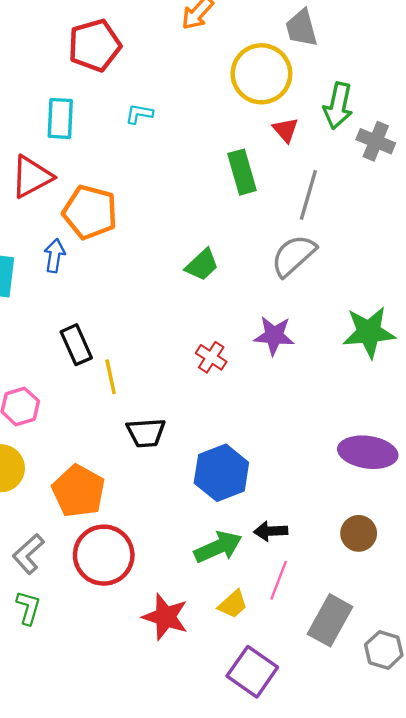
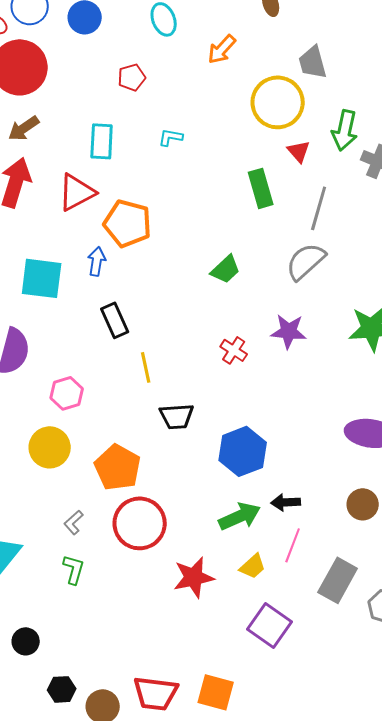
red pentagon: (95, 45) -> (132, 77), size x0.6
black rectangle: (76, 345) -> (115, 320), moved
gray L-shape: (28, 554) -> (74, 522), size x0.7
red star: (165, 617) -> (194, 577), turned -30

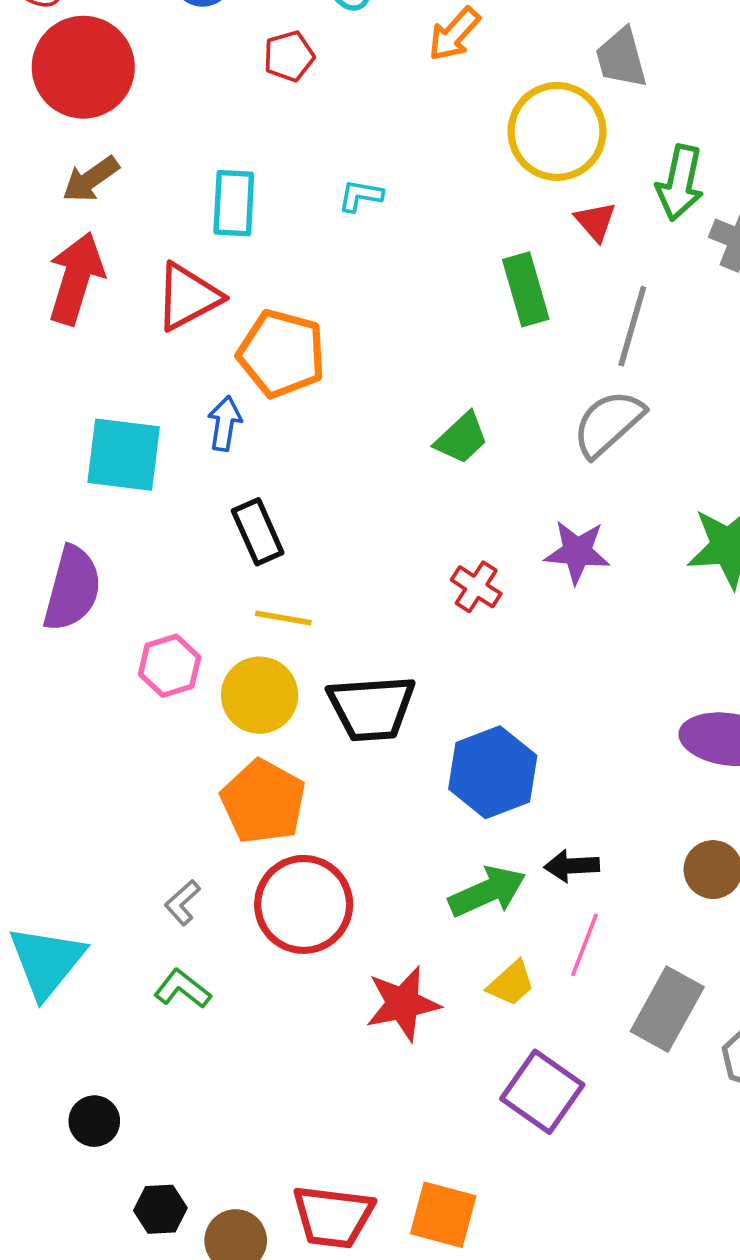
red pentagon: (132, 77) -> (289, 56), moved
yellow line: (146, 367) -> (283, 618), moved, turned -68
black trapezoid: (177, 416) -> (372, 708), size x1.4
yellow circle: (50, 447) -> (260, 695), moved
green L-shape: (74, 569) -> (182, 989), turned -68

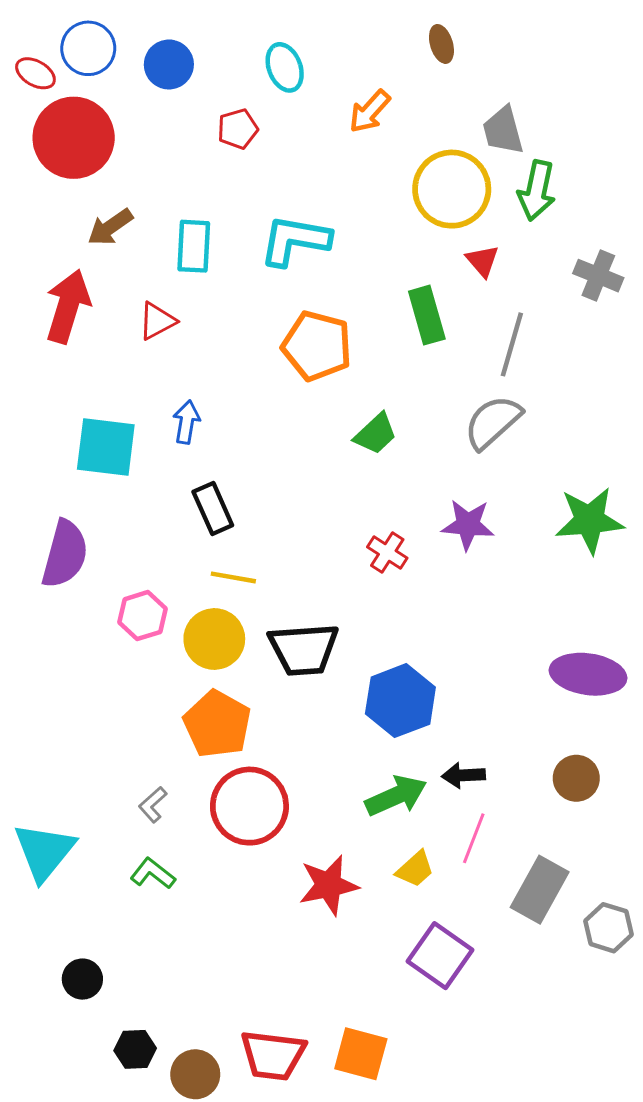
brown arrow: (91, 179) -> (110, 227), moved
green arrow: (680, 183) -> (537, 191), moved
cyan L-shape: (361, 196) -> (295, 240), size x2.0
red triangle: (188, 297) -> (157, 321), size x0.7
orange pentagon: (282, 354) -> (317, 346), moved

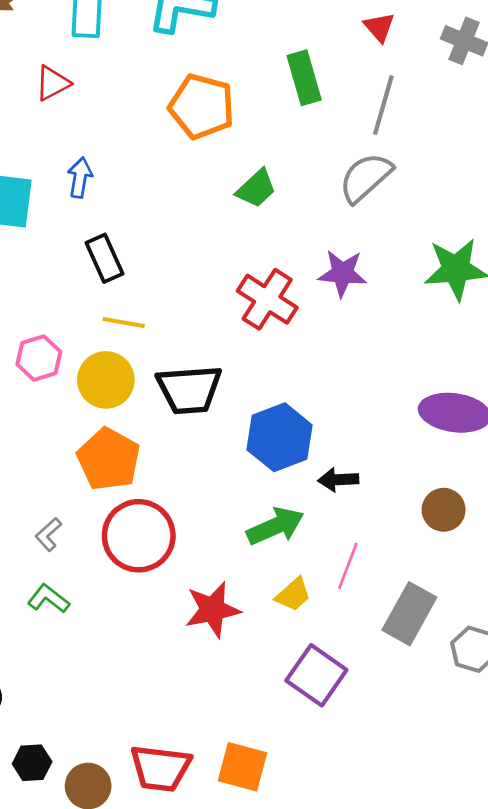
red triangle: (482, 261) -> (379, 27), moved
red cross: (387, 553) -> (267, 299), size x1.6
black arrow: (463, 775) -> (338, 480), moved

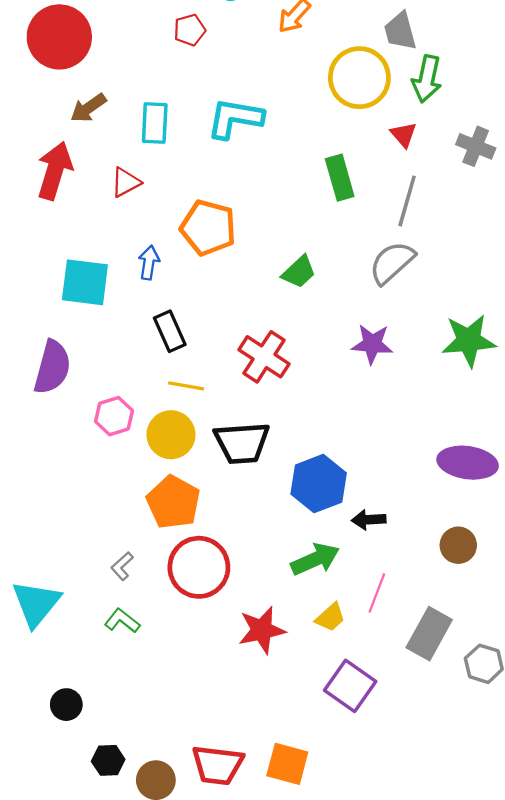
orange pentagon: (202, 106) -> (208, 228), moved
red cross: (267, 299) -> (264, 357), moved

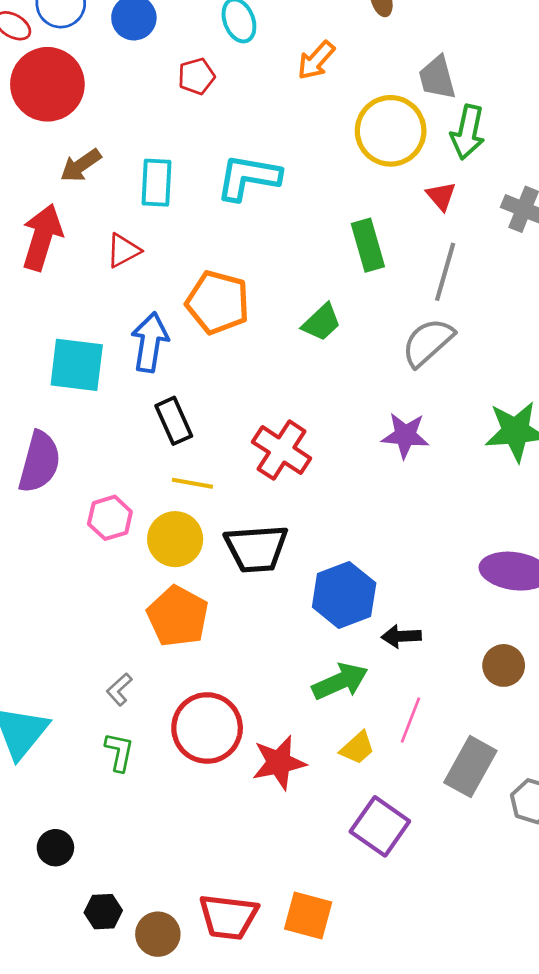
blue arrow: (149, 263) -> (150, 342), size x1.5
green trapezoid: (299, 272) -> (321, 322), moved
red circle: (199, 567) -> (207, 728), moved
green L-shape: (122, 621) -> (119, 752), turned 64

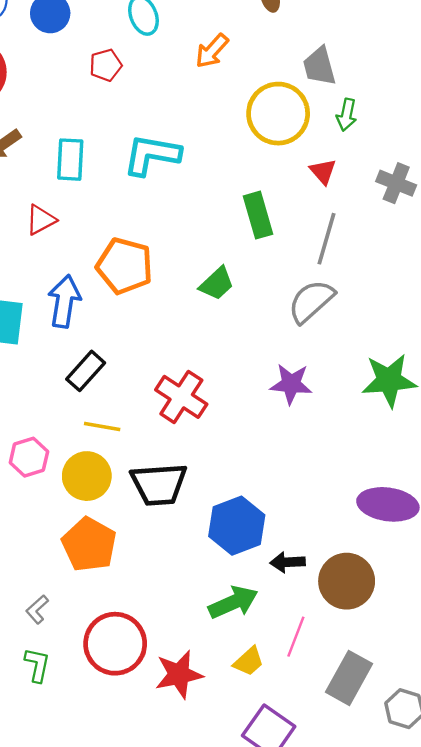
green arrow: (468, 132) -> (347, 115), size x0.7
black rectangle: (174, 421) -> (86, 371), turned 66
brown circle: (504, 665) -> (347, 581), moved, size x1.5

